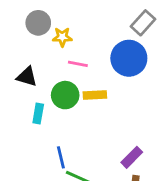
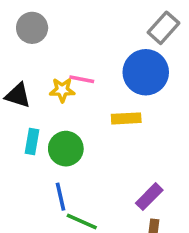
yellow star: (62, 37) -> (62, 90), moved
green circle: (65, 95) -> (66, 149), moved
yellow rectangle: (95, 95) -> (126, 118), moved

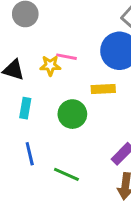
green circle: (66, 149) -> (72, 114), moved
blue line: (60, 197) -> (30, 154), moved

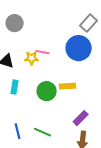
yellow rectangle: (103, 89) -> (68, 86), moved
blue line: (30, 154) -> (18, 131), moved

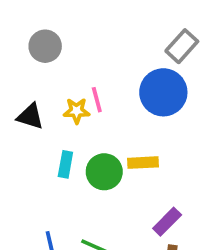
pink line: (43, 52) -> (97, 100), turned 64
cyan rectangle: (15, 87) -> (65, 164), moved

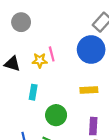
yellow rectangle: (143, 163) -> (89, 90), moved
green circle: (104, 172) -> (56, 115), moved
purple rectangle: (167, 222) -> (93, 126), turned -42

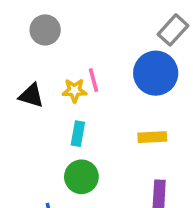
cyan rectangle: (33, 92) -> (78, 134), moved
green circle: (56, 115) -> (81, 177), moved

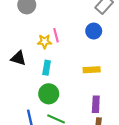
blue circle: (156, 73) -> (94, 31), size x0.6
black triangle: (31, 96) -> (18, 58), moved

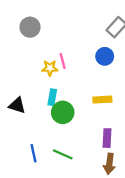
black triangle: (18, 58) -> (17, 105), moved
green circle: (49, 94) -> (63, 112), moved

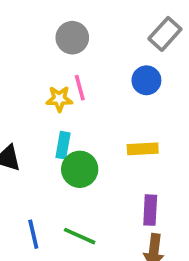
gray circle: (30, 27) -> (72, 38), moved

